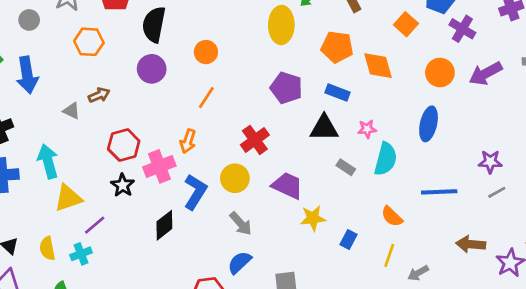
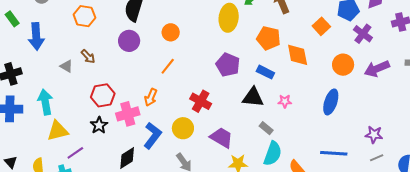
brown arrow: (99, 95) -> (88, 56), turned 63
red cross: (255, 140) -> (201, 101), turned -30
cyan semicircle: (386, 159) -> (273, 154), moved

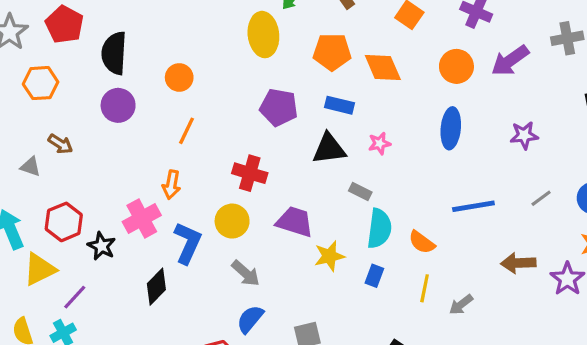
red hexagon: (103, 95) -> (64, 222), moved
purple star: (374, 135) -> (524, 135), moved

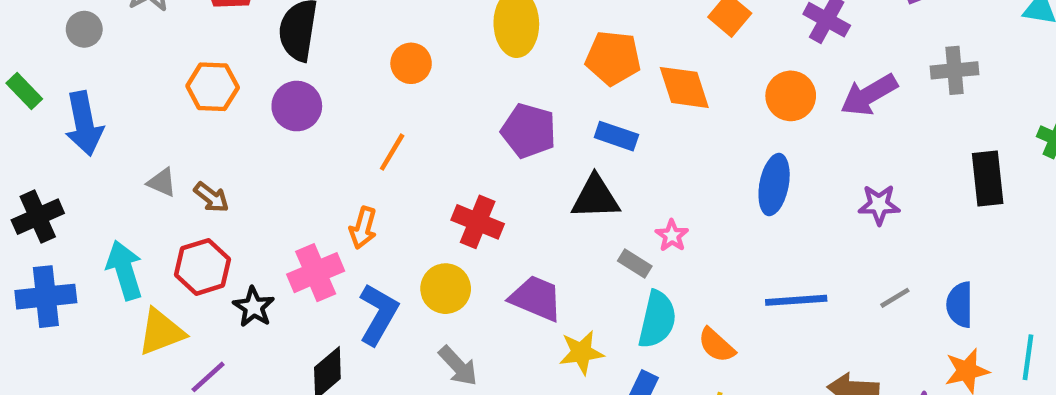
orange circle: (179, 77) -> (411, 63), moved
orange hexagon: (41, 83) -> (213, 87), moved
pink star: (380, 143) -> (672, 236), moved, turned -30
brown arrow: (60, 144) -> (211, 197), moved

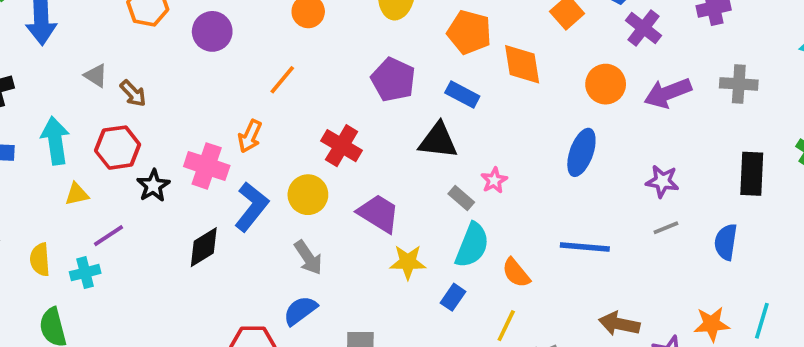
pink cross: (316, 273) -> (207, 166), turned 33
gray line: (895, 298) -> (666, 228), moved
blue semicircle: (960, 305) -> (726, 242), moved
yellow triangle: (161, 332) -> (77, 194), size x0.6

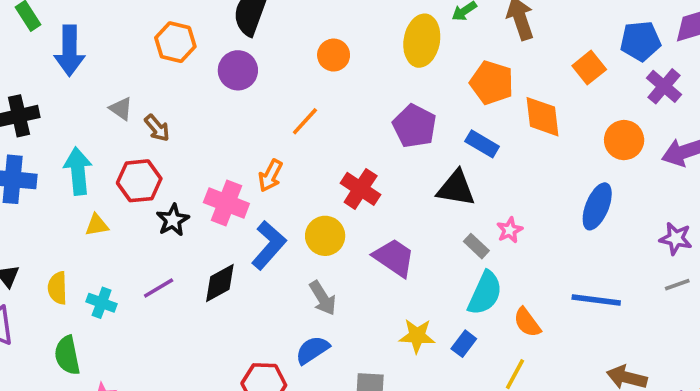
purple line: (108, 236) -> (159, 288), moved
yellow star: (408, 262) -> (417, 336), moved
cyan cross: (85, 273) -> (102, 303), turned 32

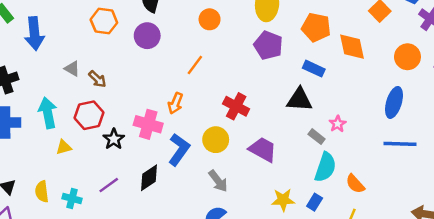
purple pentagon: (415, 126) -> (268, 45), moved
blue line: (596, 300) -> (400, 144), moved

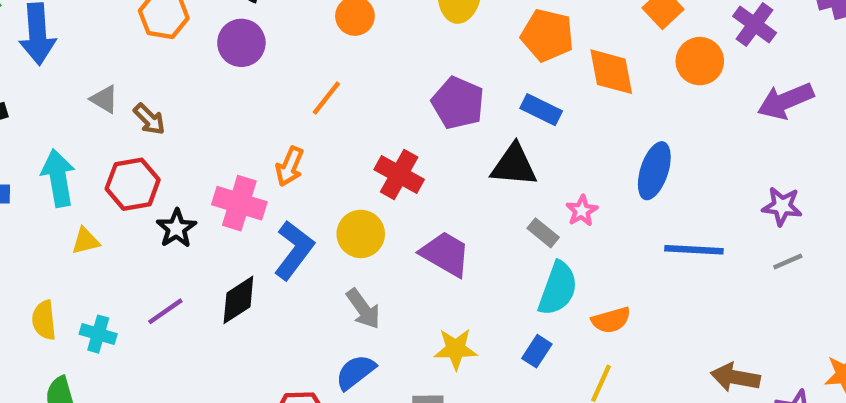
purple pentagon: (268, 45) -> (458, 103), moved
orange circle: (407, 57) -> (700, 61), moved
blue ellipse: (394, 102) -> (654, 171), moved
orange semicircle: (355, 184) -> (611, 320), turned -65
yellow star: (283, 200) -> (456, 349), moved

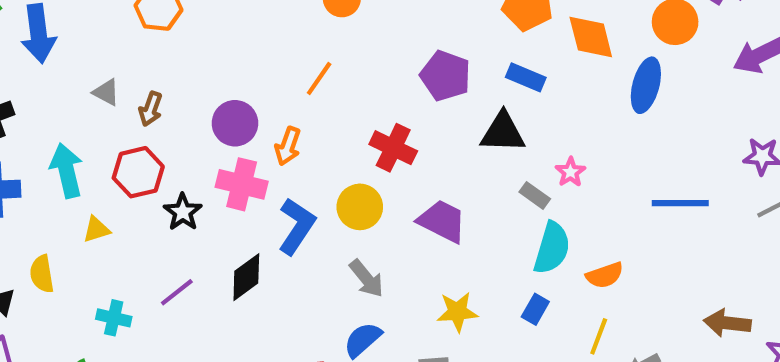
purple circle: (241, 43) -> (235, 123), moved
brown arrow: (149, 119) -> (151, 109), turned 68
blue ellipse: (654, 171) -> (646, 85), moved
yellow semicircle: (44, 320) -> (42, 274), moved

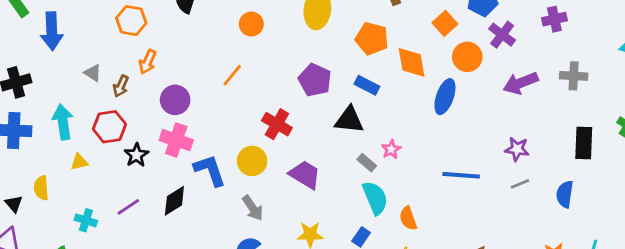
orange arrow: (288, 146) -> (148, 62), moved
blue L-shape: (297, 226) -> (210, 170), turned -57
cyan semicircle: (552, 248) -> (375, 198), turned -44
orange semicircle: (605, 275) -> (408, 218), turned 85

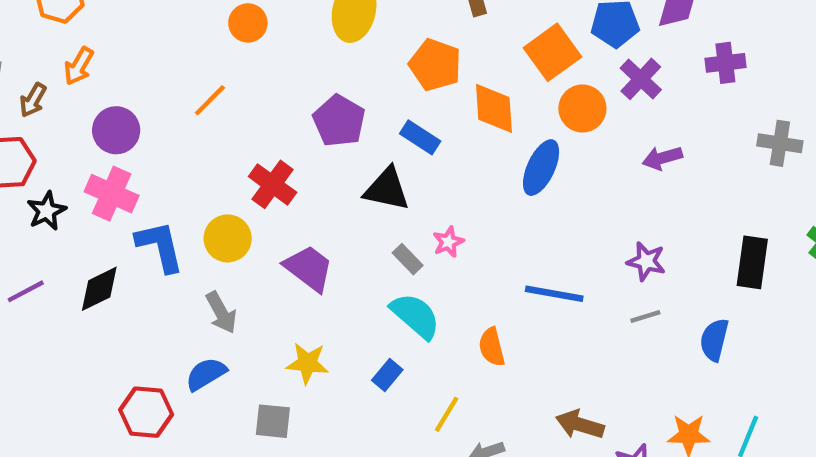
orange square: (445, 23) -> (553, 52), size x1.4
gray cross: (574, 76) -> (780, 143), moved
purple arrow: (521, 83) -> (662, 158), size x0.7
cyan semicircle: (375, 198) -> (415, 316), turned -32
orange semicircle: (408, 218) -> (492, 347), moved

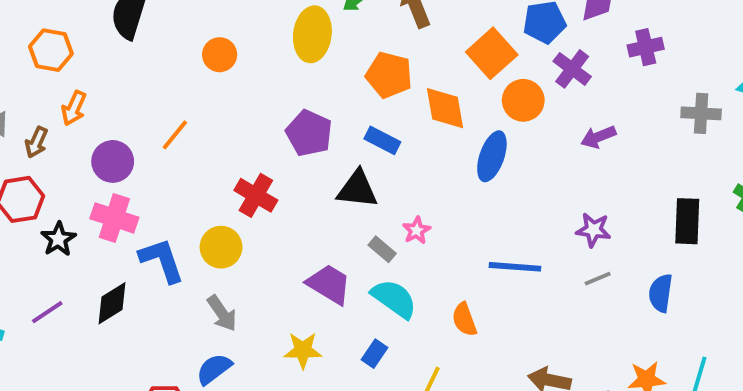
orange line: (210, 100) -> (175, 135), moved
purple trapezoid: (309, 268) -> (329, 284), moved

